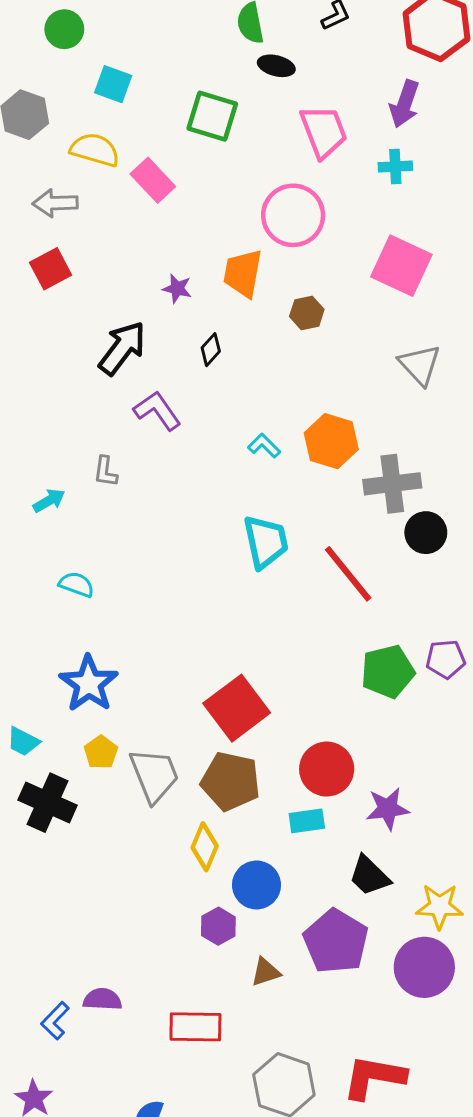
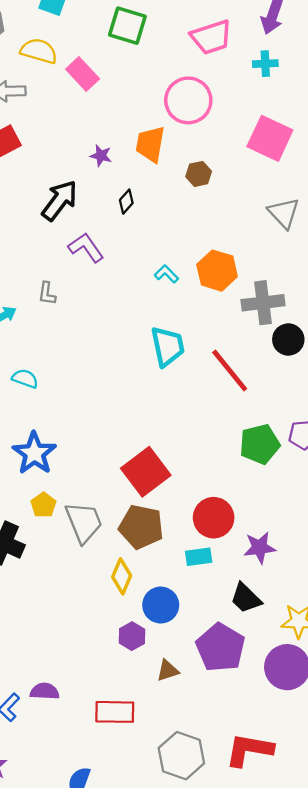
pink trapezoid: (324, 131) -> (211, 37), turned 93

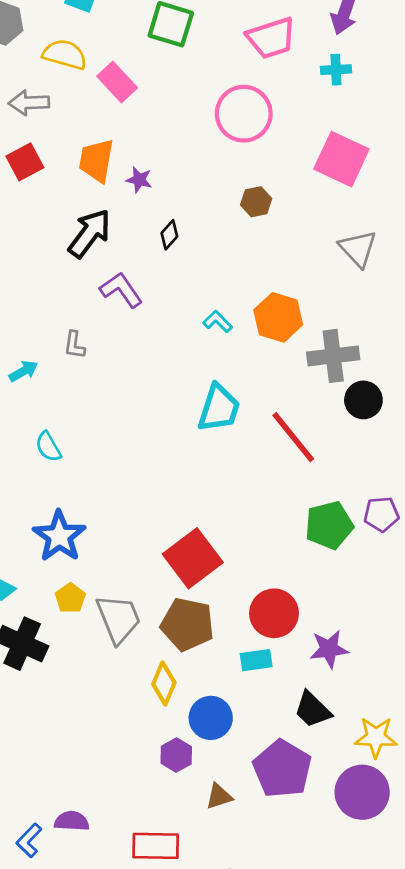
orange trapezoid: (150, 144) -> (96, 160), moved
cyan trapezoid: (168, 346) -> (219, 408), turned 30
cyan semicircle: (25, 379) -> (48, 447), turned -140

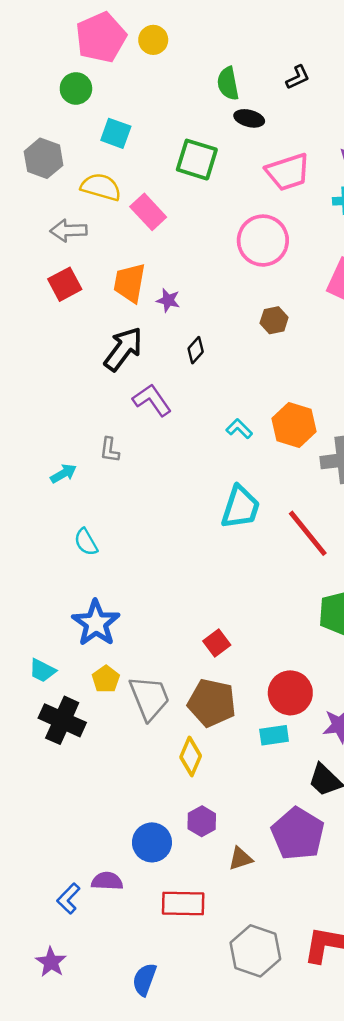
red square: (193, 558) -> (217, 643), size x0.5
blue circle: (211, 718) -> (152, 842), moved

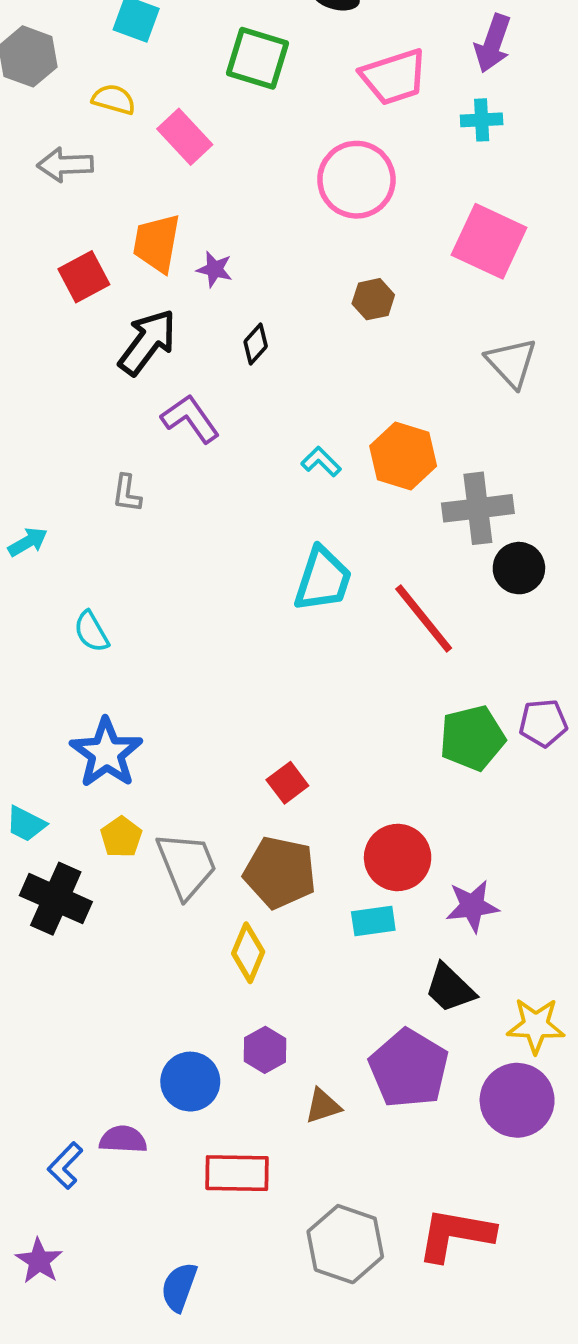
yellow semicircle: (101, 187) -> (114, 99), size x0.7
red square: (65, 284) -> (84, 277), moved
cyan arrow: (63, 474) -> (28, 542), moved

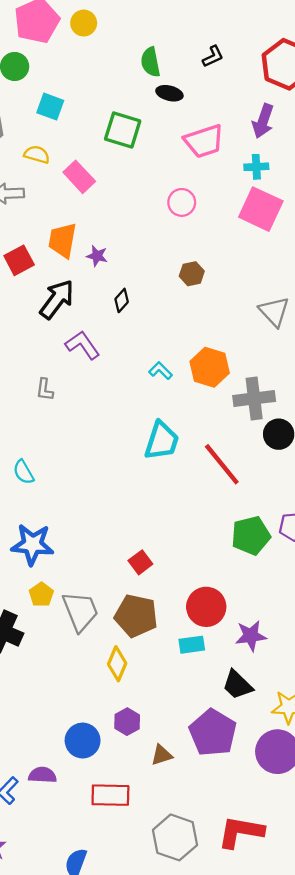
pink circle: (356, 180) -> (182, 202), size x0.6
pink square: (489, 241) -> (261, 209), moved
blue star: (106, 753) -> (32, 544), turned -30

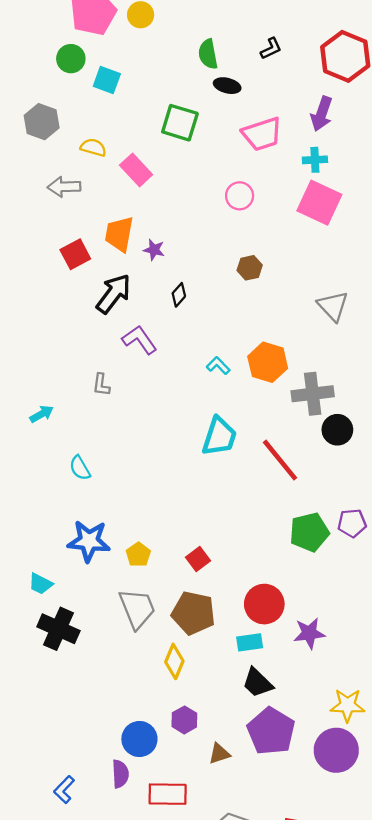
cyan square: (50, 107) -> (107, 80), moved
yellow pentagon: (41, 595) -> (138, 555), moved
black trapezoid: (237, 685) -> (258, 683), moved
purple semicircle: (42, 775) -> (120, 774), moved, turned 84

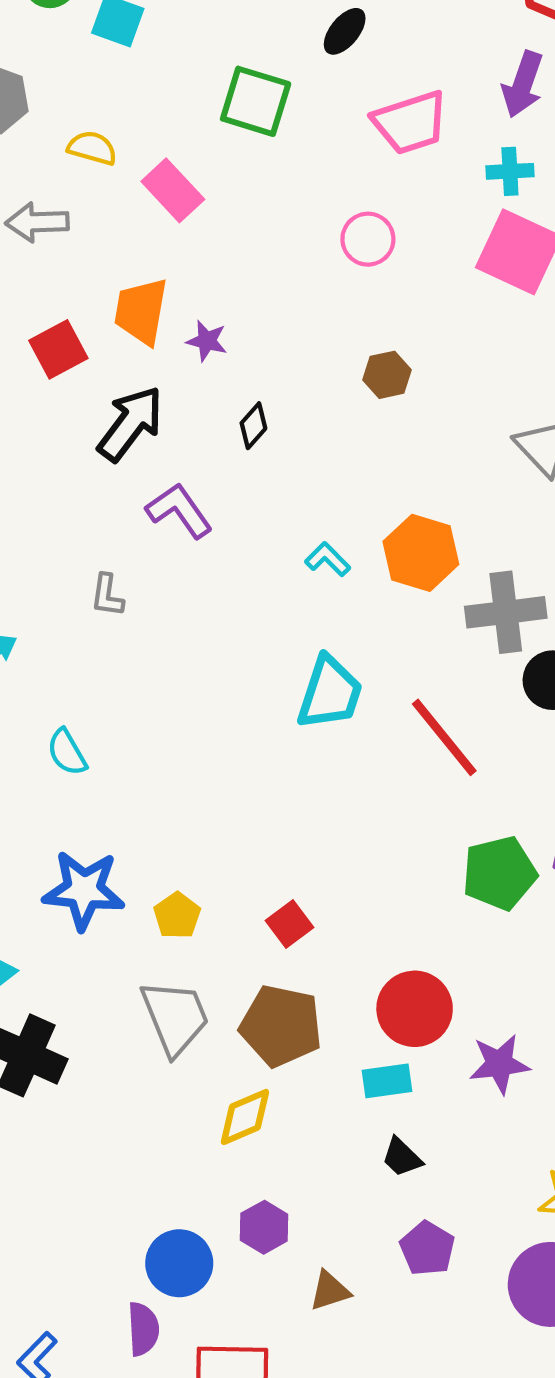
black ellipse: (227, 86) -> (345, 31), turned -65
yellow diamond: (174, 661) -> (245, 1117), turned 44
black trapezoid: (258, 683) -> (402, 1157), size x0.7
purple pentagon: (271, 731) -> (427, 1248), size x0.6

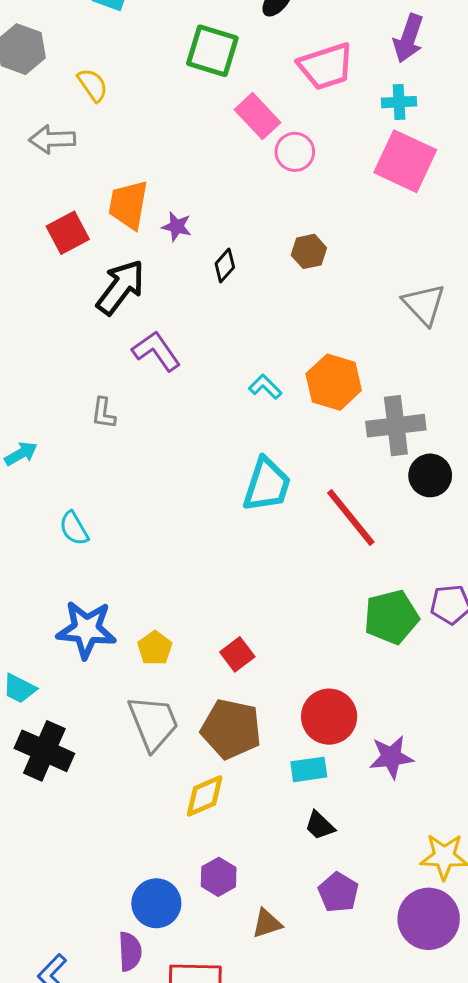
yellow semicircle: (92, 148) -> (93, 85), turned 39
pink rectangle: (173, 190) -> (257, 116), moved
black diamond: (253, 426) -> (225, 265), moved

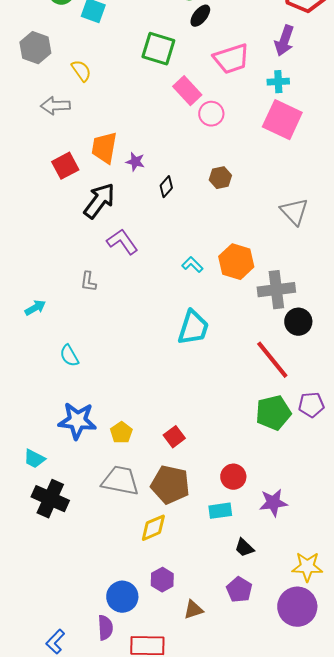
red line: (351, 517) -> (272, 360), moved
red circle: (329, 717) -> (233, 477), size x0.7
gray trapezoid: (153, 723) -> (120, 481), turned -57
black trapezoid: (320, 825) -> (244, 548), moved

